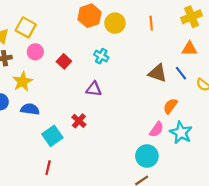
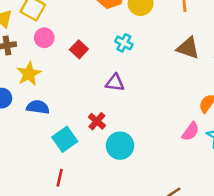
brown triangle: (158, 73) -> (188, 48), moved
cyan circle: (147, 156) -> (120, 146), moved

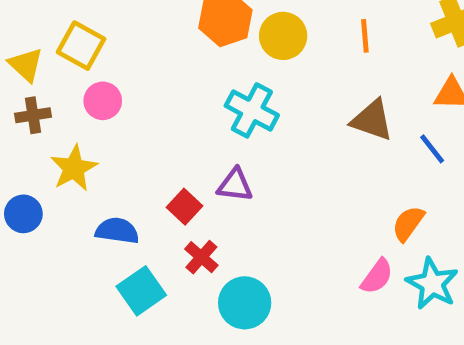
cyan cross: (124, 43) -> (252, 110), size x1.5
red square: (79, 49) -> (185, 207), moved
blue semicircle: (38, 107) -> (117, 231), moved

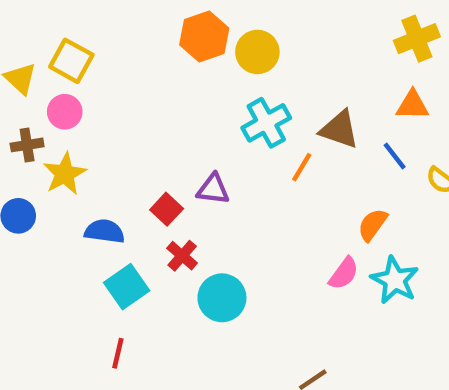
orange line: (365, 36) -> (302, 167), moved, turned 36
pink circle: (103, 101) -> (65, 112), moved
cyan cross: (252, 110) -> (266, 123), moved, turned 33
brown cross: (33, 115) -> (27, 145), moved

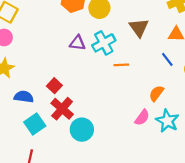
brown triangle: (339, 129) -> (139, 28), moved, turned 35
orange line: (302, 167) -> (121, 65), turned 56
purple triangle: (213, 189) -> (77, 43), moved
red cross: (182, 256) -> (62, 109), size x1.5

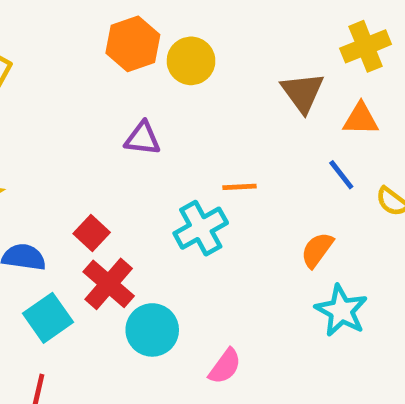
brown triangle: (139, 28) -> (303, 92), moved
cyan cross: (104, 43) -> (201, 228), moved
pink semicircle: (142, 117) -> (225, 366), moved

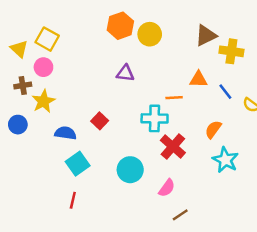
yellow cross: (366, 46) -> (231, 51), moved, turned 30
brown triangle: (303, 92) -> (206, 35), moved, turned 40
orange triangle: (361, 119) -> (199, 79), moved
cyan cross: (201, 228) -> (155, 118), turned 30
red cross: (109, 284) -> (173, 146), moved

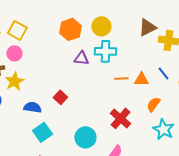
orange hexagon: (120, 26) -> (70, 29), moved
orange triangle: (199, 79) -> (141, 79), moved
cyan cross: (155, 118) -> (105, 51), moved

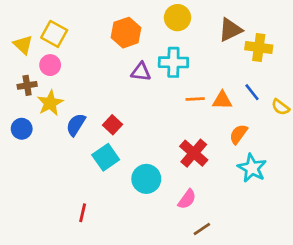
yellow circle: (101, 26) -> (177, 18), moved
blue semicircle: (32, 107) -> (76, 125), moved, turned -66
cyan square: (42, 132) -> (106, 157), moved

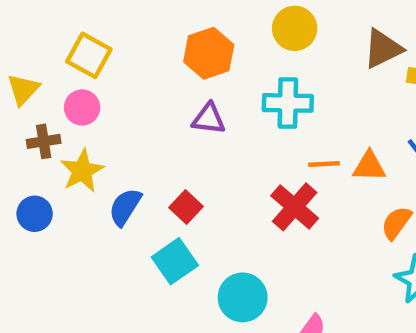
yellow triangle: (23, 45) -> (23, 89), moved, turned 30
purple triangle: (141, 72) -> (209, 119), moved
red cross: (194, 153) -> (295, 207), moved

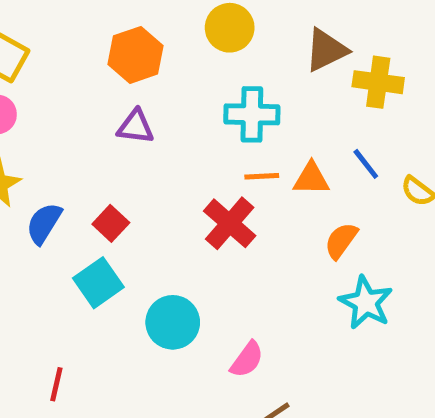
cyan cross: (288, 103) -> (252, 114), moved

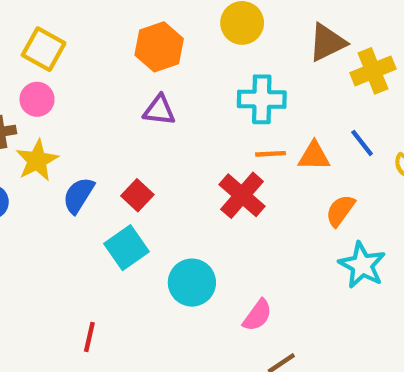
yellow cross: (378, 82) -> (373, 71), turned -30

